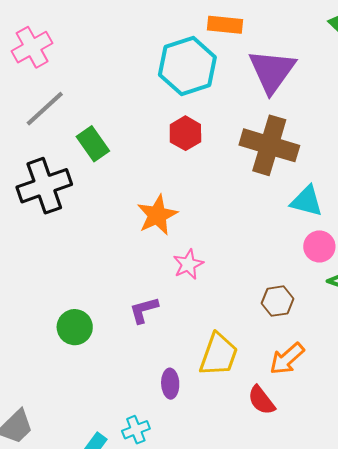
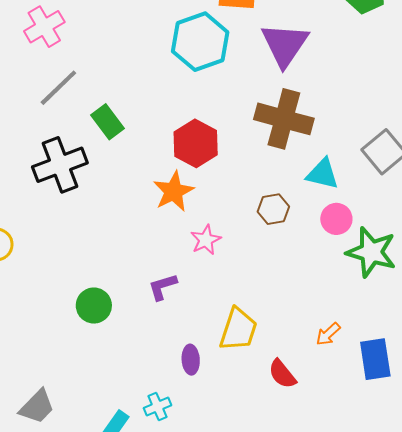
red hexagon: (185, 133) -> (196, 143), moved, size x1.4
brown hexagon: (278, 301) -> (273, 209), moved
orange arrow: (287, 359) -> (328, 334), moved, size x0.7

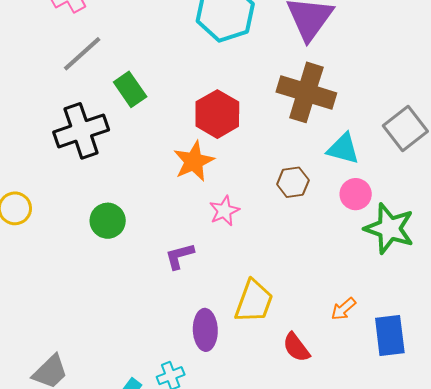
green circle: (94, 306) -> (108, 221), moved
purple ellipse: (191, 360) -> (205, 330), size x1.4

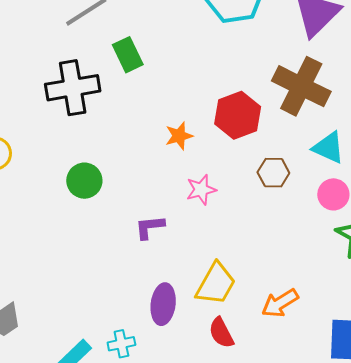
red hexagon: (217, 114) -> (238, 115), moved
orange star: (194, 161) -> (179, 136), size x0.7
orange arrow: (343, 309) -> (280, 303), moved, size x1.4
red semicircle: (296, 347) -> (221, 333), moved

